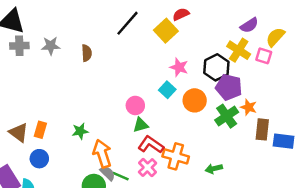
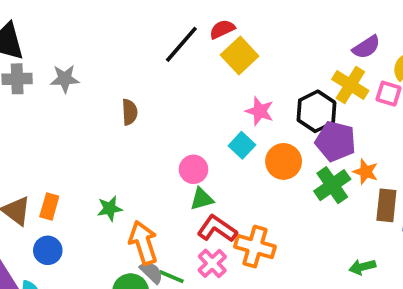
red semicircle: (181, 14) -> (222, 29), moved
brown semicircle: (87, 53) -> (130, 112), moved
green arrow: (214, 169) -> (362, 267), moved

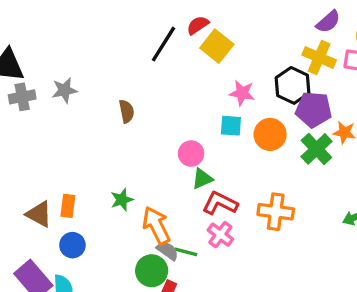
cyan square: (242, 145) -> (231, 126), turned -30
orange cross: (255, 247) -> (276, 212), moved

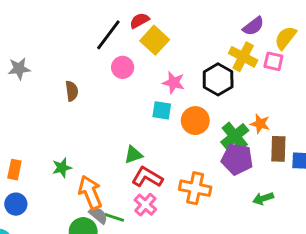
purple pentagon: (314, 110) -> (237, 159), moved
pink circle: (191, 154) -> (123, 67), moved

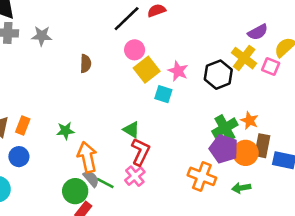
yellow square: (155, 40) -> (147, 70), moved
orange circle: (195, 121) -> (246, 153), moved
green triangle: (133, 155) -> (131, 130), turned 42
red L-shape: (147, 177) -> (140, 152), turned 76
orange cross: (195, 188) -> (202, 176), moved

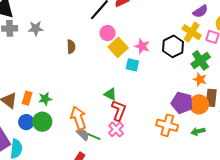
green cross: (225, 128) -> (201, 60), moved
green star: (65, 131) -> (45, 99), moved
green circle: (75, 191) -> (42, 122), moved

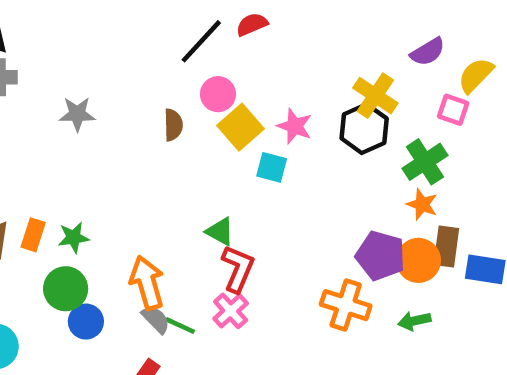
gray star: (36, 28) -> (77, 114), moved
yellow cross: (192, 32) -> (375, 96), moved
brown semicircle: (71, 47) -> (173, 125), moved
blue circle: (26, 122) -> (86, 322), moved

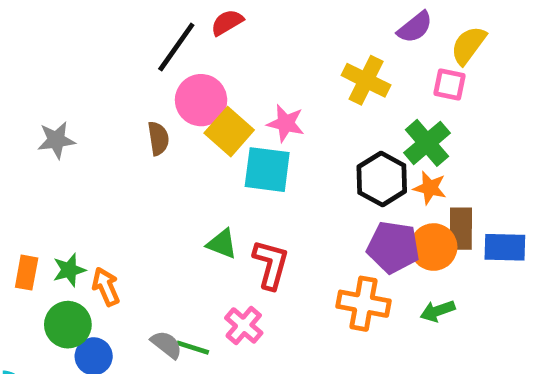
pink circle: (218, 94) -> (201, 100), size x1.4
black hexagon: (364, 129) -> (382, 179), moved
cyan square: (272, 167) -> (267, 170), size x1.5
red L-shape: (238, 269) -> (271, 264), moved
orange arrow: (147, 283) -> (106, 287), moved, size x0.7

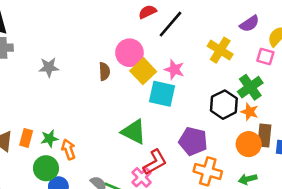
black line: (176, 47) -> (170, 24), moved
green triangle: (222, 244) -> (134, 132), size x1.5
purple pentagon: (393, 247) -> (193, 141), moved
red L-shape: (271, 264) -> (155, 162), moved, turned 40

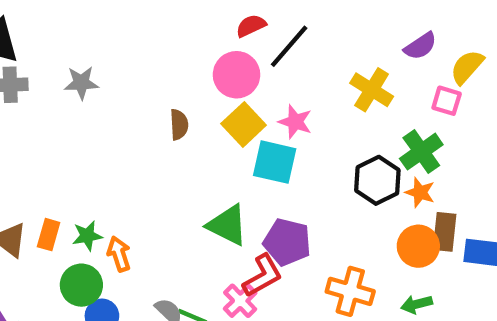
pink circle: (129, 53) -> (236, 75), moved
gray star: (49, 67) -> (81, 83), moved
purple pentagon: (193, 141) -> (287, 242), moved

